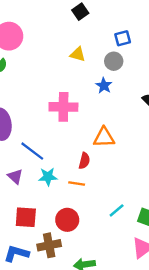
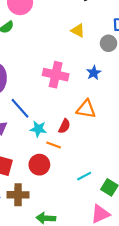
blue star: (104, 86) -> (94, 73), moved
cyan star: (48, 177) -> (38, 129), moved
red circle: (67, 220) -> (39, 165), moved

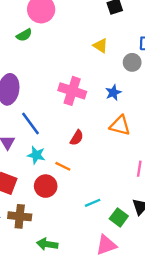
orange triangle: (86, 109) -> (120, 126), moved
red semicircle: (64, 126) -> (77, 138), moved
cyan star: (38, 129) -> (36, 155), moved

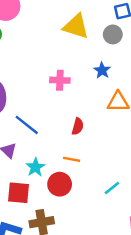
yellow triangle: (100, 46) -> (76, 26), size x1.6
pink cross: (72, 91) -> (60, 80), size x0.7
cyan star: (36, 155) -> (35, 167), moved, turned -30

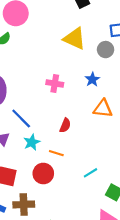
cyan star: (35, 167) -> (32, 142), moved
cyan line: (112, 188) -> (91, 173), moved

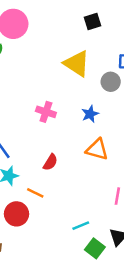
cyan line: (91, 173) -> (81, 226), moved

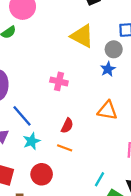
blue star: (90, 114) -> (108, 69), moved
orange line: (35, 193) -> (65, 148), moved
cyan line: (81, 226) -> (99, 179), turned -32

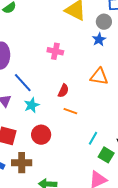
orange line: (65, 148) -> (70, 111), moved

